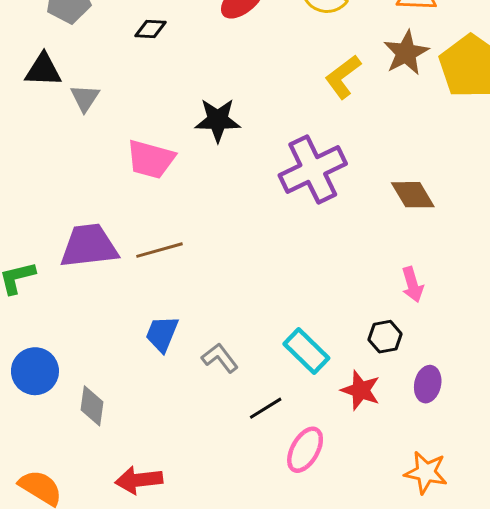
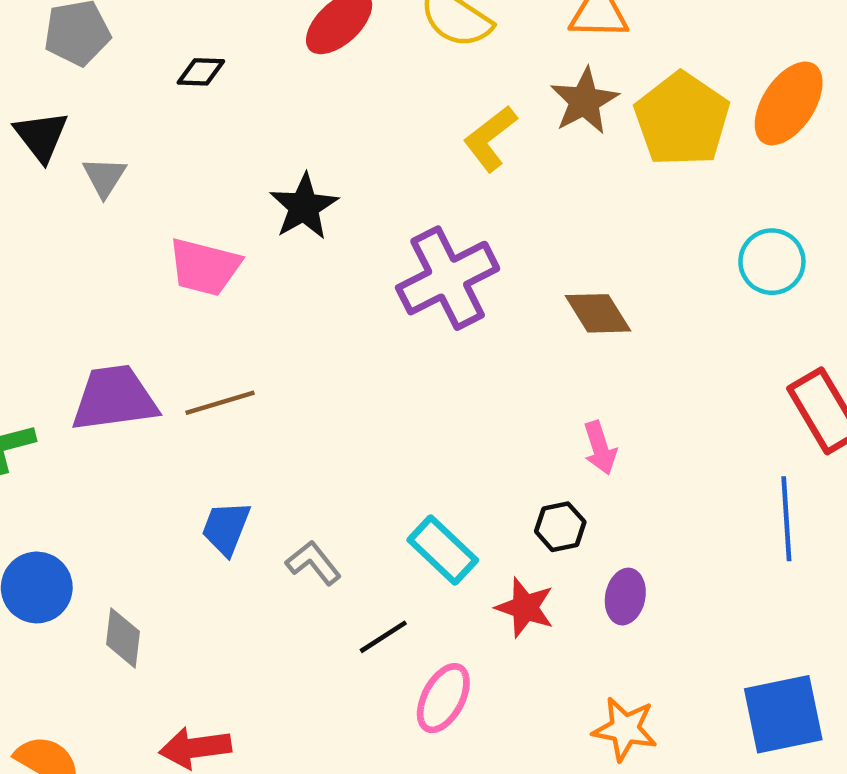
black triangle: (43, 70) -> (41, 136), turned 51
black star: (218, 120) -> (304, 207), turned -30

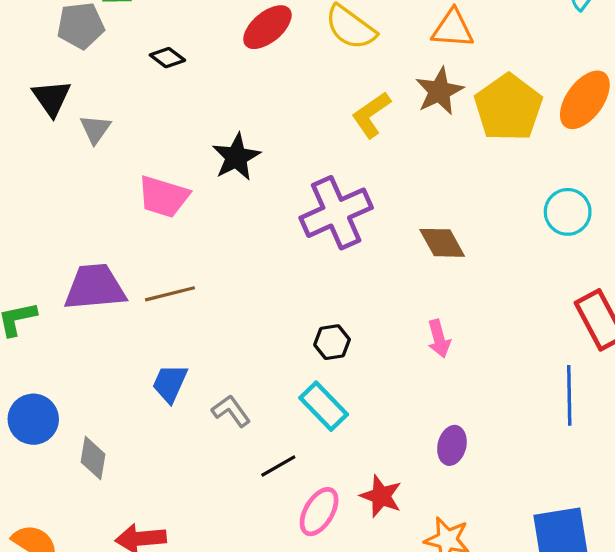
black diamond: (201, 72) -> (167, 58), turned 32
black hexagon: (560, 527) -> (332, 342), moved
red star: (525, 608) -> (381, 496), moved

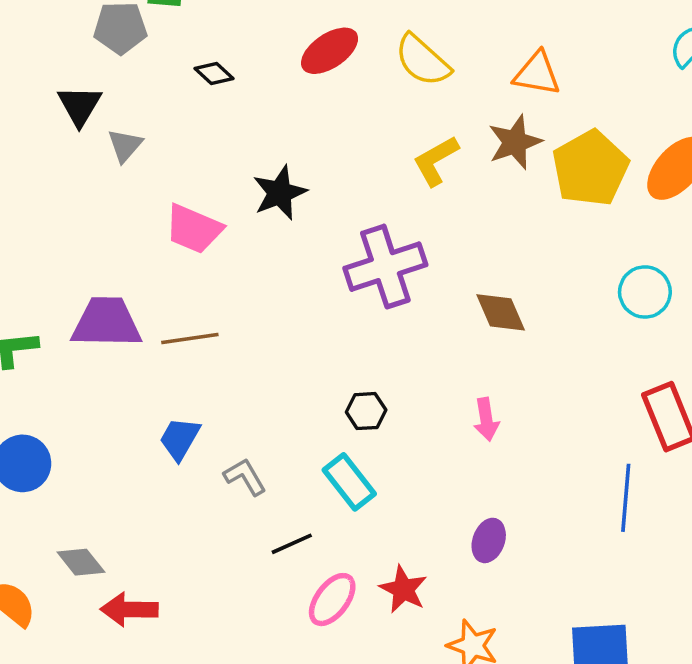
gray diamond: (93, 458) -> (81, 562), moved, turned -54

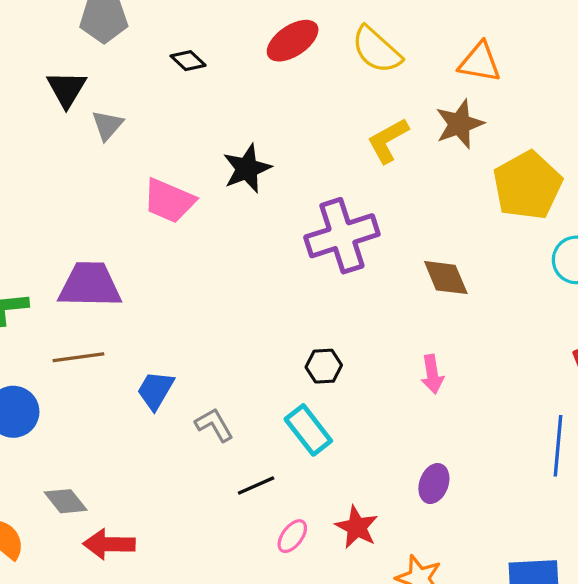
yellow pentagon: (590, 168) -> (527, 185), moved
brown line: (190, 339) -> (78, 357), moved
pink ellipse: (332, 600) -> (292, 536), size x0.7

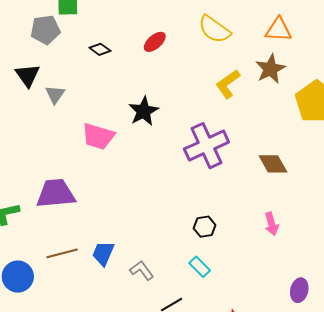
red ellipse: (293, 41) -> (155, 42), moved, size x0.7
brown line: (78, 357) -> (62, 253), moved
cyan rectangle: (308, 430) -> (200, 267), size x0.7
purple ellipse: (434, 484) -> (299, 290), moved

